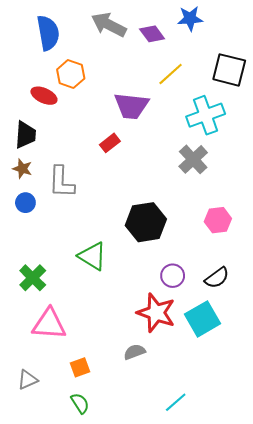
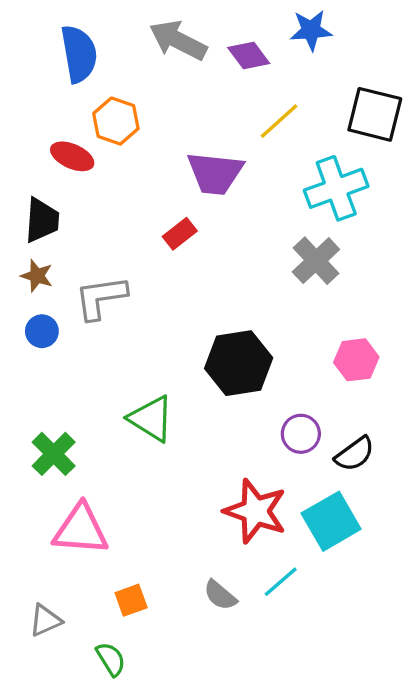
gray L-shape: (61, 182) -> (101, 298), turned 80
purple circle: (173, 276) -> (301, 434), moved
gray semicircle: (135, 352) -> (220, 595), moved, turned -120
cyan line: (176, 402) -> (281, 582), moved
green semicircle: (80, 403) -> (111, 659), moved

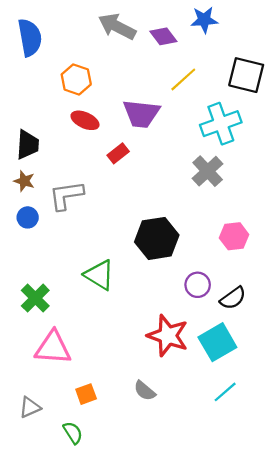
blue semicircle: (79, 54) -> (30, 38), moved
red ellipse: (72, 156) -> (85, 120), moved
cyan line: (281, 582) -> (225, 392), moved

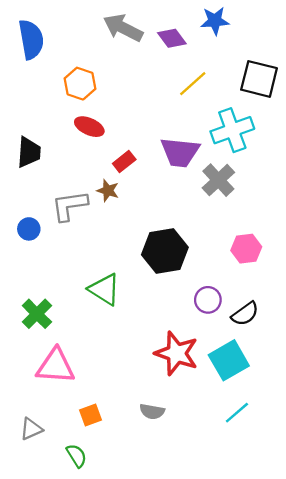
purple trapezoid: (141, 114) -> (180, 152), moved
brown star: (24, 181) -> (108, 191), moved
gray semicircle: (145, 391) -> (152, 411), turned -30

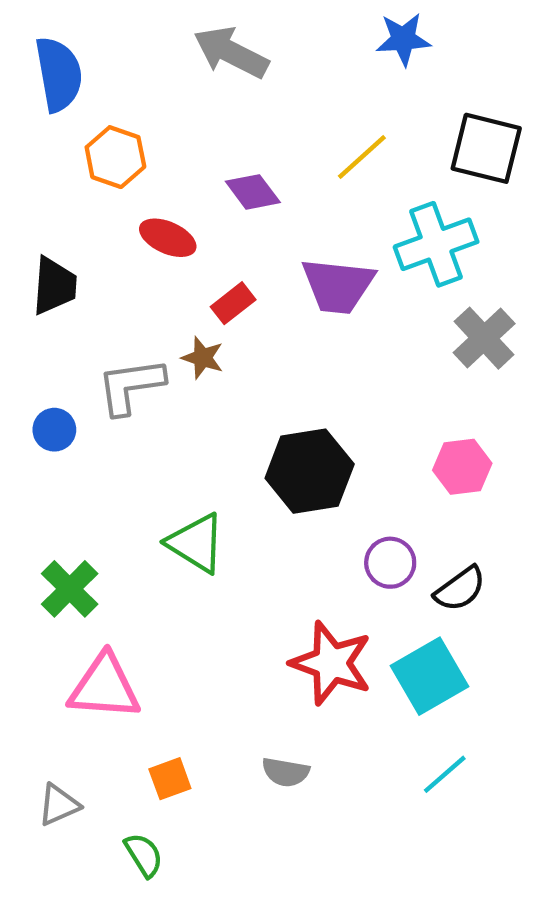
purple diamond: (172, 38) -> (253, 192), moved
orange hexagon: (80, 84) -> (115, 157), moved
gray cross: (218, 180) -> (484, 338), moved

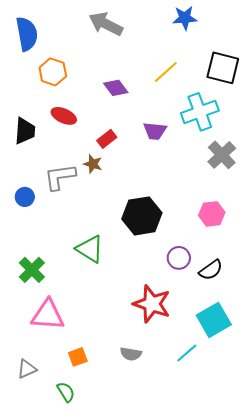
red ellipse: (168, 238) -> (64, 116), moved
purple trapezoid: (338, 286) -> (155, 131), size x0.7
cyan square: (429, 676) -> (214, 320), moved
cyan line: (445, 774) -> (187, 353), moved

